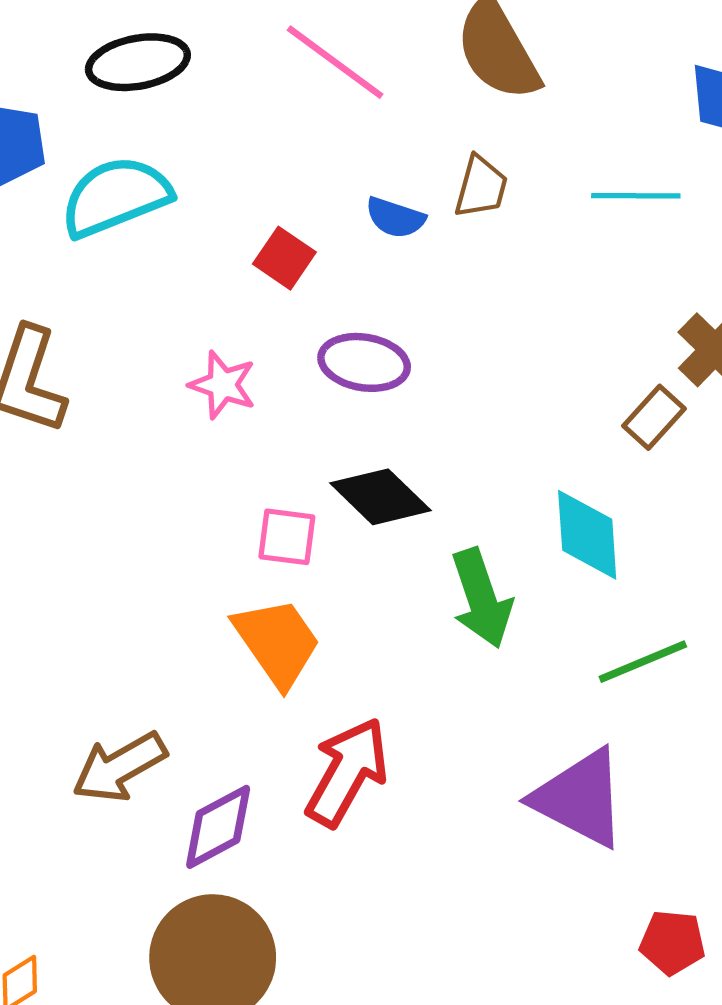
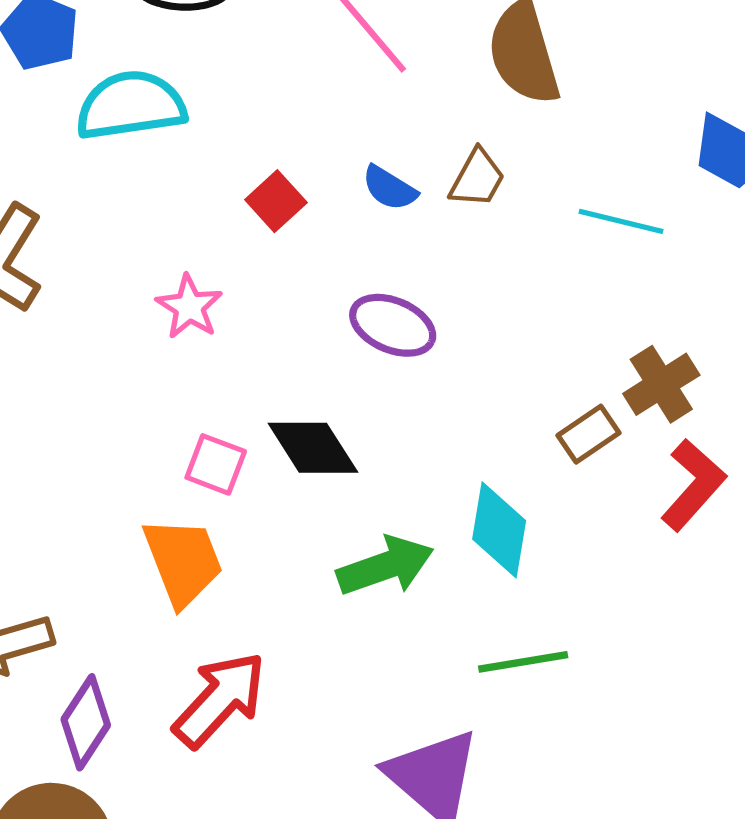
purple ellipse: (364, 362) -> (393, 325), moved
green arrow: (481, 598) -> (385, 566), turned -104
purple diamond: (218, 827) -> (86, 722), turned -42

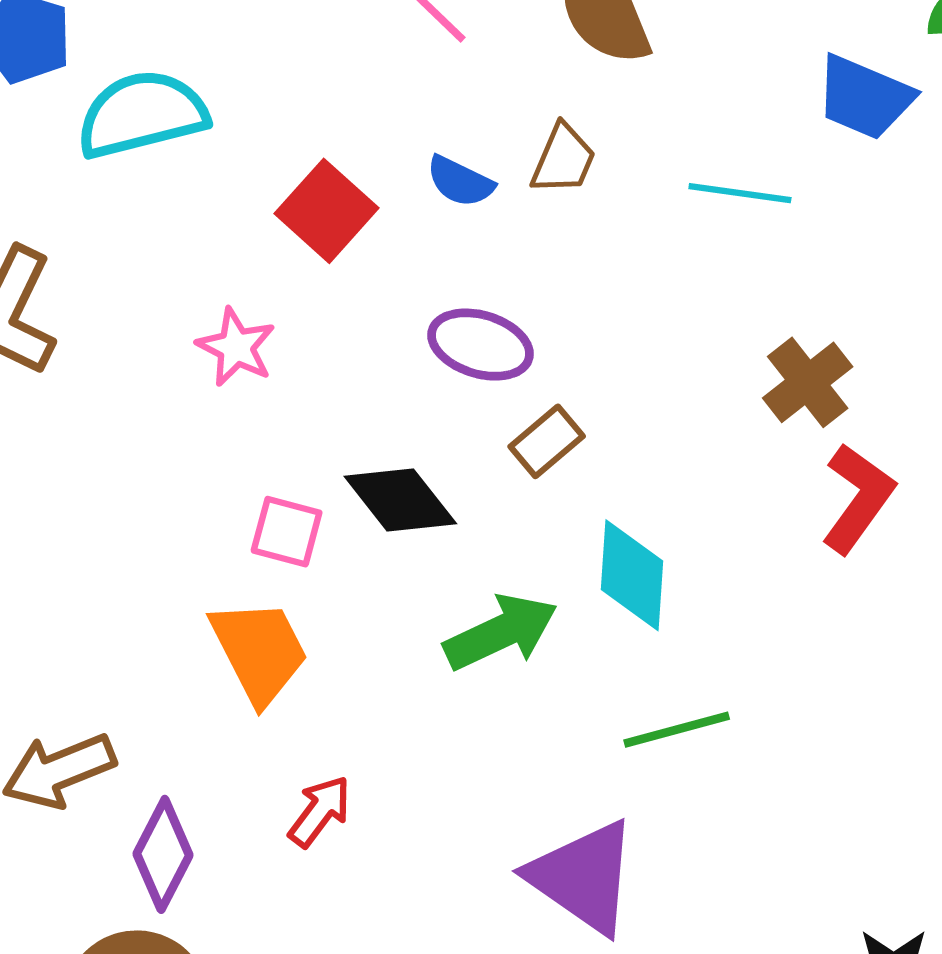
red square: (276, 201) -> (326, 211), size x1.4
brown rectangle: (588, 434) -> (547, 441), moved
red arrow: (220, 700) -> (320, 811), size x0.6

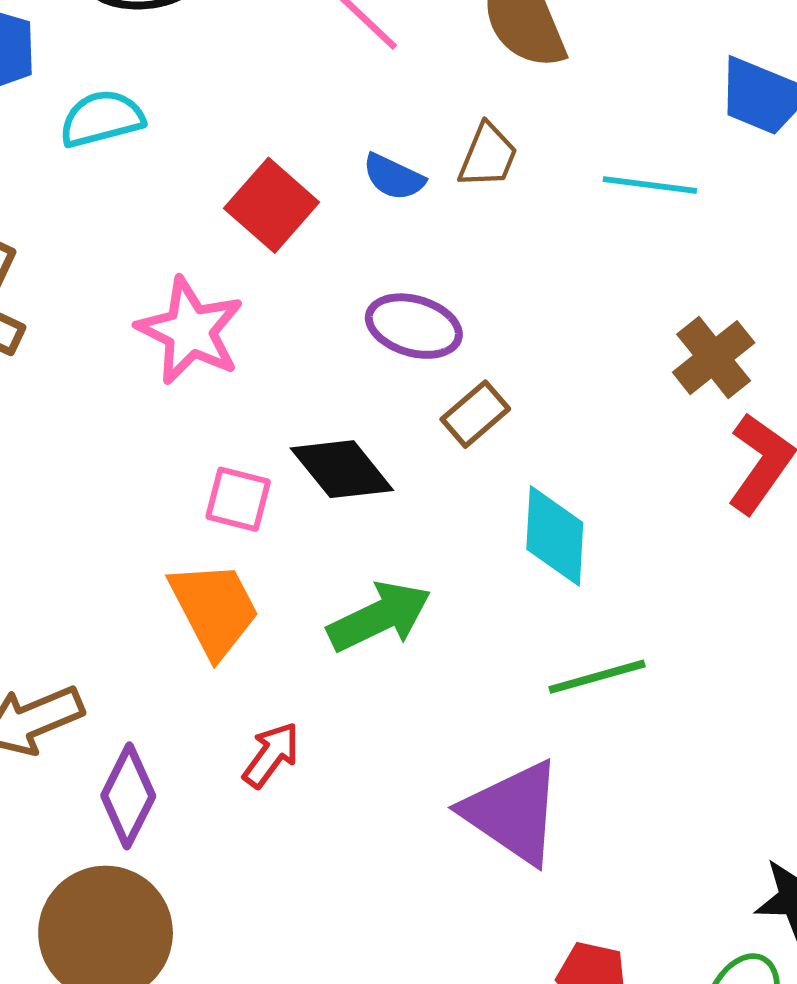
cyan semicircle: (142, 114) -> (102, 119), size x0.7
pink star: (236, 347) -> (190, 331), size x1.5
green arrow: (501, 632) -> (379, 617), moved

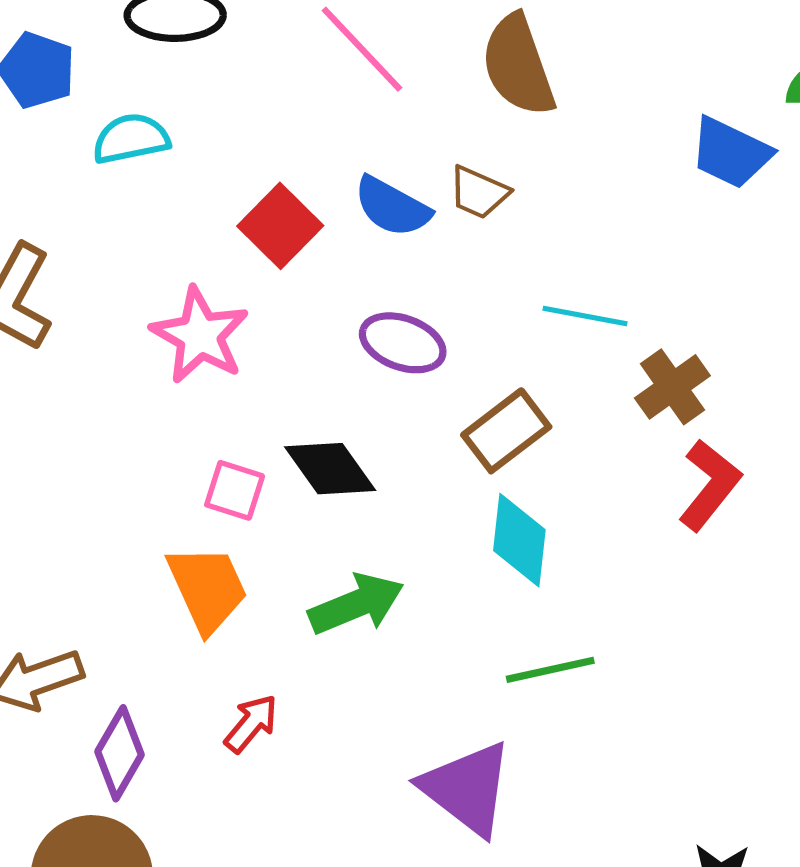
brown trapezoid: (488, 156) -> (479, 192), turned 88
blue semicircle: (394, 177) -> (392, 207), size x1.4
cyan line: (650, 185) -> (585, 316), moved
brown rectangle: (475, 414) -> (506, 431), moved, size x1.4

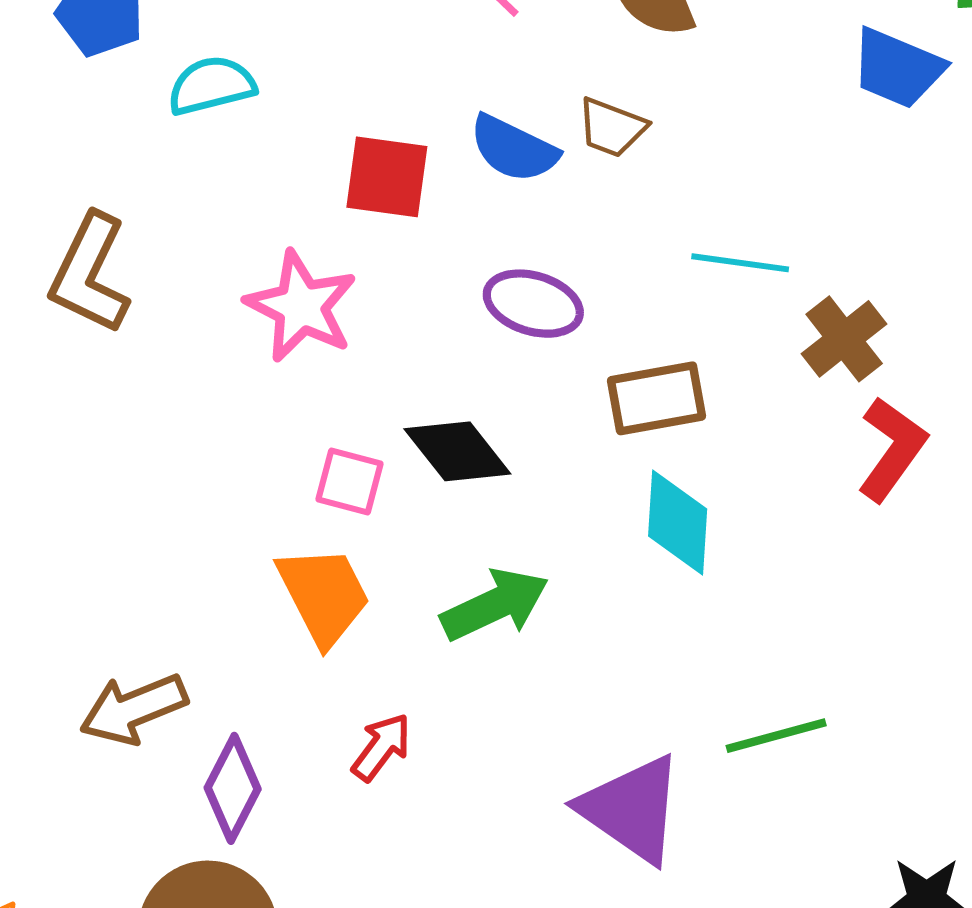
red square: (280, 226) -> (387, 177), turned -34
brown rectangle: (506, 431) -> (657, 398), turned 30
green line: (550, 670) -> (776, 736), moved

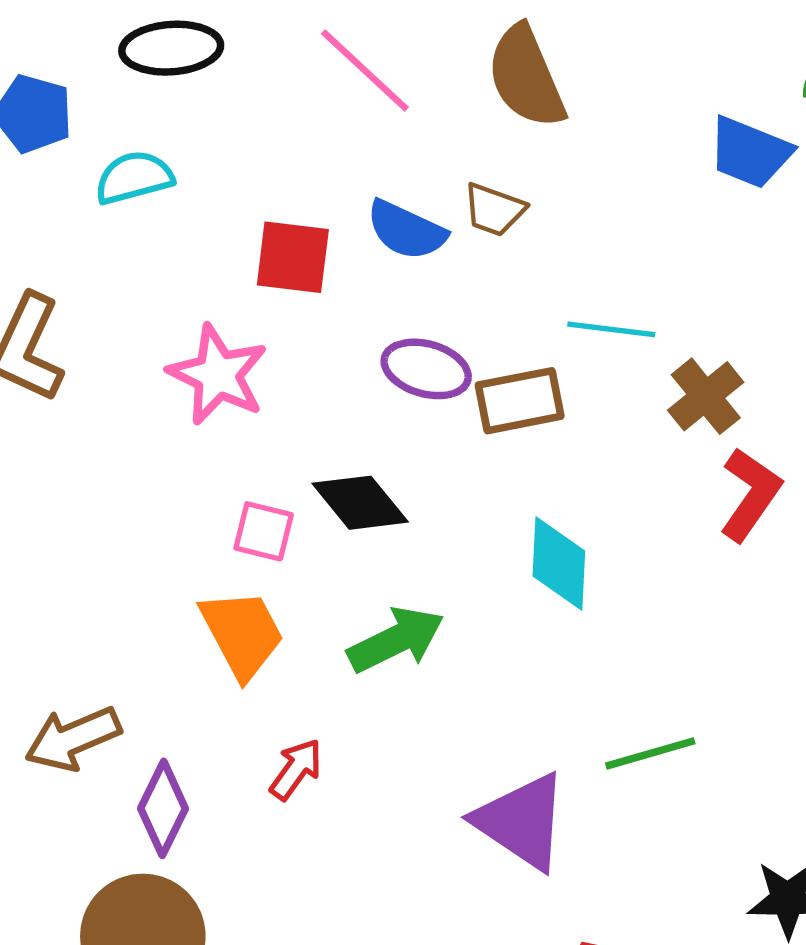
brown rectangle: (657, 398) -> (520, 401), moved

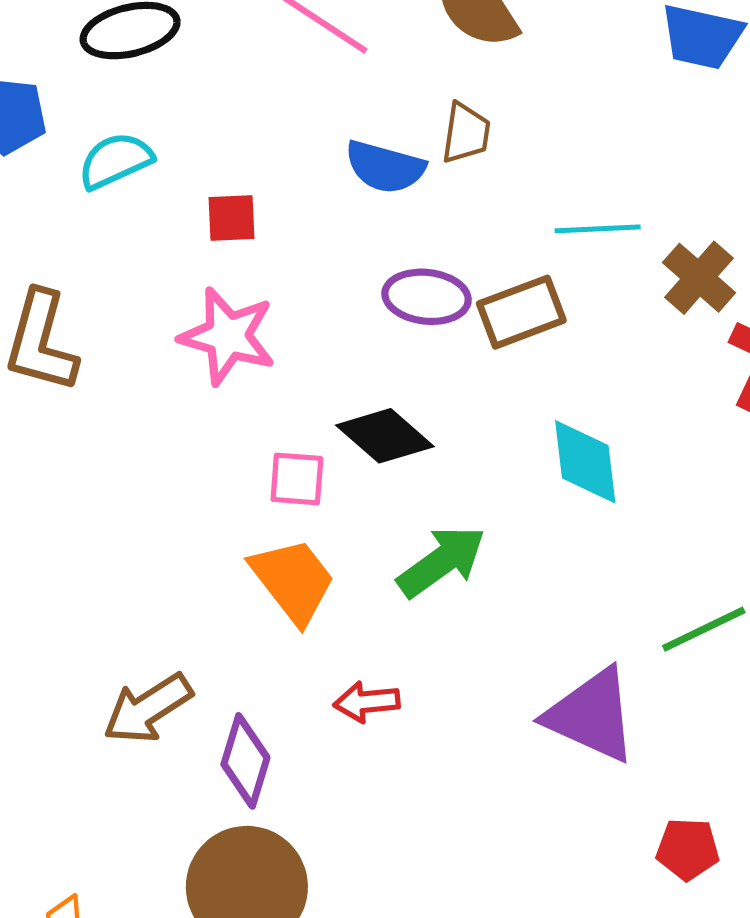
brown trapezoid: (494, 210) -> (466, 133), turned -92
red square: (293, 257) -> (231, 218), moved, size x0.7
red arrow: (296, 769) -> (367, 702), turned -122

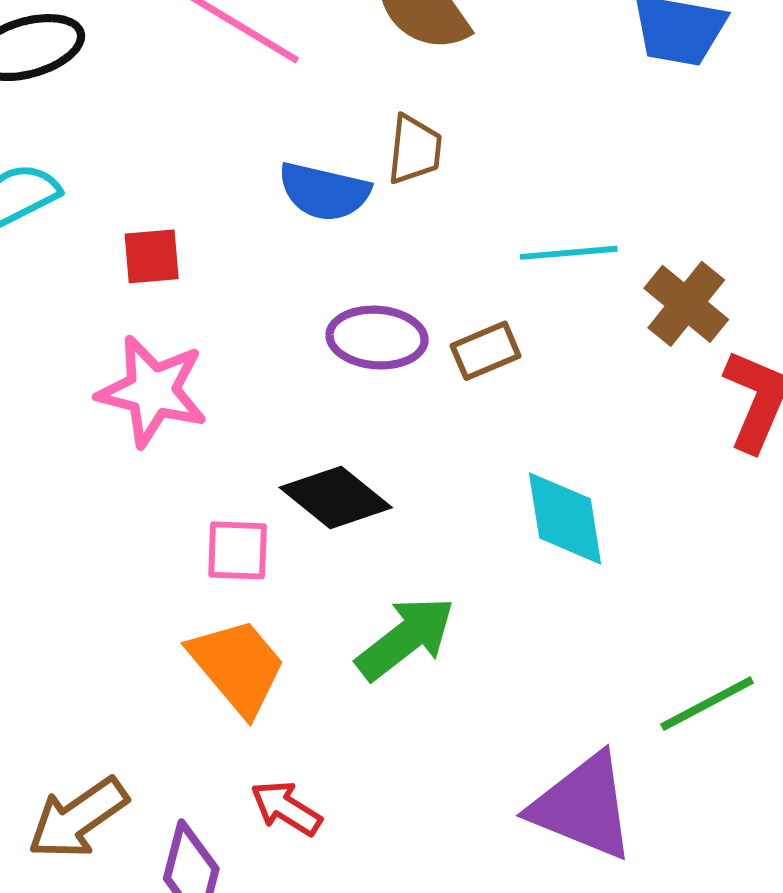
brown rectangle: (521, 312) -> (486, 351), size x0.7
red arrow: (367, 702) -> (286, 808), moved, turned 40

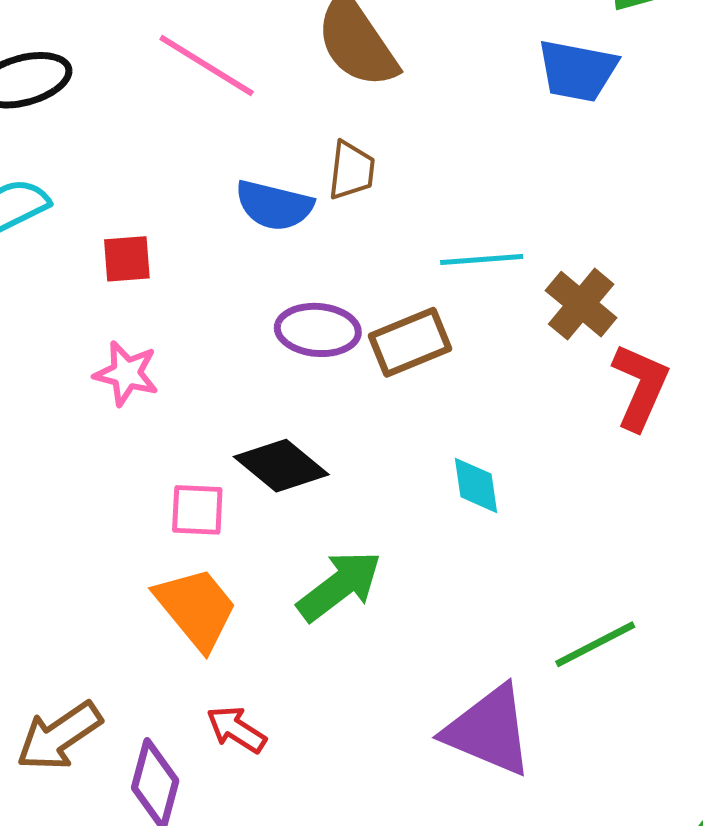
brown rectangle: (486, 351) -> (410, 342), size x1.4
pink star: (152, 391) -> (126, 373), size x0.7
cyan diamond: (565, 518) -> (476, 485), size x0.7

